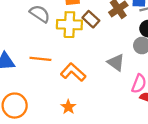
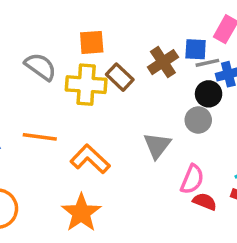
gray triangle: (116, 63) -> (157, 145), turned 30
orange star: (68, 107) -> (81, 213), size x1.6

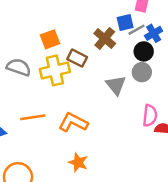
gray triangle: (157, 145) -> (116, 85), moved
orange star: (81, 213) -> (78, 162), size x0.7

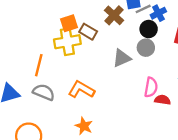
orange square: (50, 39) -> (69, 23), moved
gray semicircle: (19, 67) -> (44, 92), moved
gray triangle: (116, 85) -> (122, 58), turned 42
orange line: (33, 117) -> (39, 65), moved, turned -70

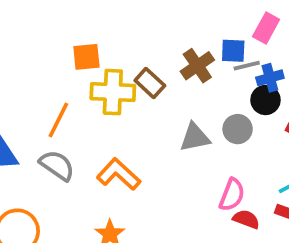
orange square: (69, 23) -> (86, 57), moved
black circle: (149, 29) -> (265, 100), moved

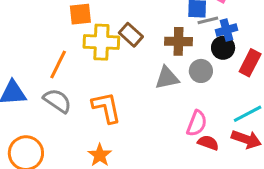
brown cross: (197, 66) -> (178, 41), moved, turned 36
orange L-shape: (119, 174) -> (106, 108), turned 36

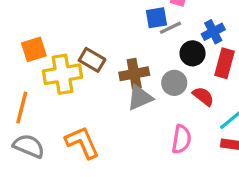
blue cross: (226, 30) -> (213, 32), moved
brown cross: (178, 41) -> (134, 74), moved
red semicircle: (208, 143) -> (203, 96), moved, turned 30

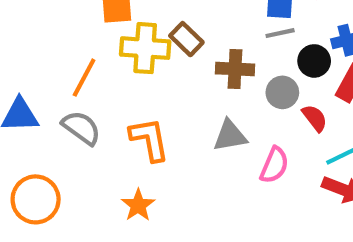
gray line: (170, 28) -> (280, 33), moved
gray triangle: (140, 98) -> (230, 136), moved

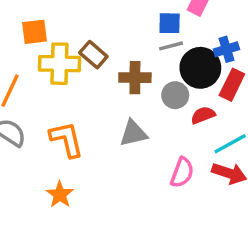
black circle: (314, 61) -> (200, 68), size x1.5
red semicircle: (315, 118) -> (203, 115), turned -70
pink semicircle: (274, 165) -> (182, 173), moved

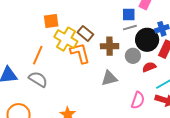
yellow cross: (59, 64) -> (66, 39), turned 30
orange L-shape: (67, 139) -> (80, 53), moved

